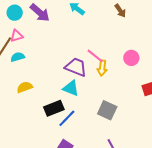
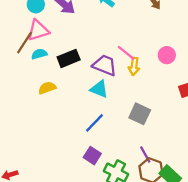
pink triangle: (17, 36) -> (38, 30), size x1.5
black rectangle: (54, 108) -> (69, 58), moved

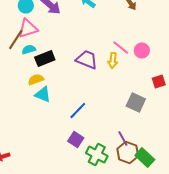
pink line: (126, 53) -> (121, 48), moved
black rectangle: (69, 58) -> (45, 58), moved
cyan triangle: (99, 89) -> (43, 94), moved
gray square: (140, 114) -> (136, 102), moved

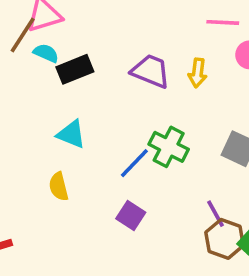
pink line: (121, 48) -> (223, 22), moved, turned -36
cyan semicircle: (29, 50) -> (46, 53), turned 40
yellow semicircle: (36, 80) -> (59, 187), moved, turned -84
green cross: (97, 154) -> (169, 147), moved

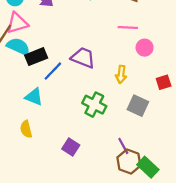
cyan semicircle: (46, 53) -> (18, 46), size x1.5
yellow arrow: (198, 73) -> (121, 74), moved
blue line: (134, 163) -> (53, 71), moved

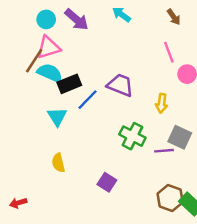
pink line: (128, 27) -> (169, 52), turned 66
cyan triangle: (34, 97) -> (57, 117), moved, turned 36
purple line: (123, 146) -> (164, 151), moved, turned -66

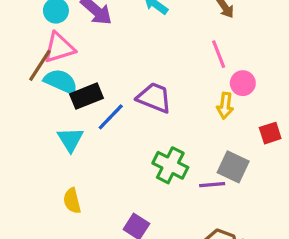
yellow arrow: (162, 103) -> (225, 106), moved

